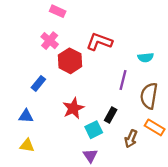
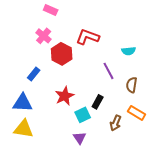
purple line: (123, 80) -> (109, 71), turned -42
brown semicircle: (149, 96) -> (132, 85), size x0.7
blue triangle: (26, 116) -> (23, 103), size x1.5
yellow triangle: (27, 145) -> (24, 129), size x1.5

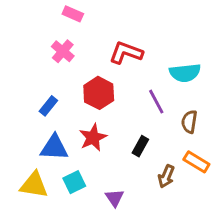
cyan semicircle: (129, 51) -> (185, 73), size x1.5
red hexagon: (62, 54) -> (99, 93), moved
blue triangle: (23, 103) -> (54, 148), moved
cyan square: (83, 115) -> (74, 182), moved

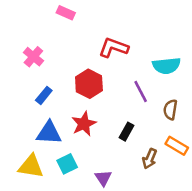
pink cross: (63, 51) -> (33, 57), moved

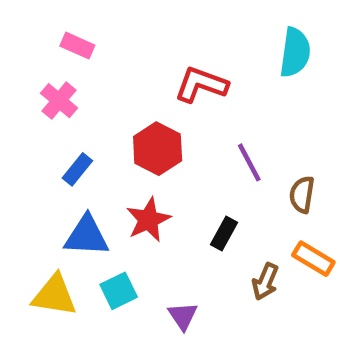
pink rectangle: (66, 13) -> (77, 46), moved
cyan semicircle: (166, 66) -> (295, 52), moved, turned -76

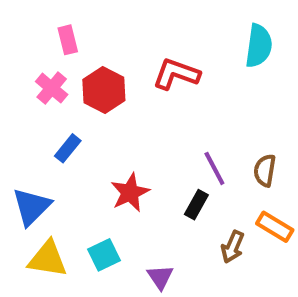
pink rectangle: (77, 46) -> (68, 40), turned 52
red hexagon: (158, 149) -> (104, 90), moved
purple line: (249, 162) -> (214, 168), moved
blue triangle: (87, 236) -> (32, 207), moved, turned -48

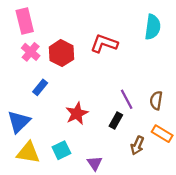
pink rectangle: (68, 40) -> (25, 21), moved, size x1.5

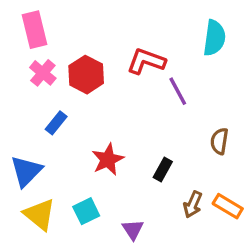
purple line: (127, 99) -> (178, 91), moved
orange rectangle: (162, 134) -> (228, 206), moved
yellow triangle: (28, 153) -> (40, 214), turned 30

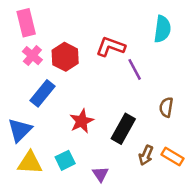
blue rectangle: (56, 123) -> (42, 93), size x1.5
black rectangle: (163, 170) -> (123, 129), size x1.6
yellow triangle: (40, 214) -> (30, 163), turned -36

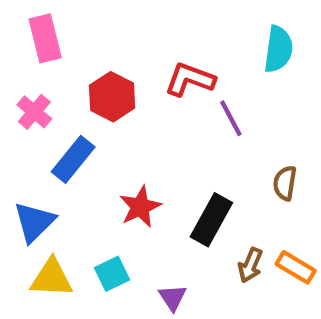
pink cross: (32, 56) -> (34, 112), moved

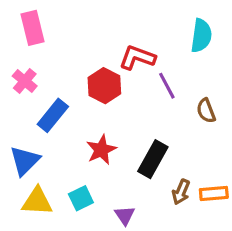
red hexagon: (112, 97) -> (104, 86), moved
brown semicircle: (285, 183) -> (206, 111), moved, turned -30
orange rectangle: (296, 267) -> (214, 194), turned -36

